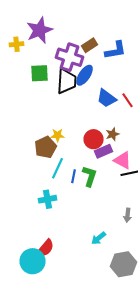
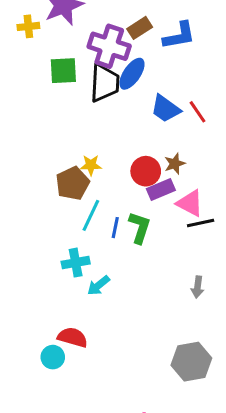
cyan arrow: (98, 238) -> (98, 285), moved
red semicircle: (46, 248) -> (73, 337), turned -114
cyan circle: (32, 261) -> (53, 357), size x0.6

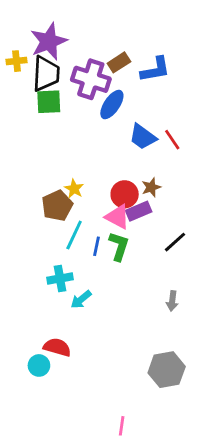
black trapezoid: (105, 83) -> (46, 74), moved
yellow star: (91, 165) -> (74, 189), turned 30
pink triangle: (190, 203) -> (118, 217), moved
black line: (201, 223) -> (175, 242), turned -30

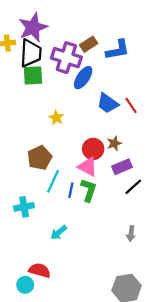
yellow star: (74, 189) -> (56, 118), moved
purple rectangle: (139, 211) -> (122, 167), moved
cyan cross: (60, 278) -> (24, 207), moved

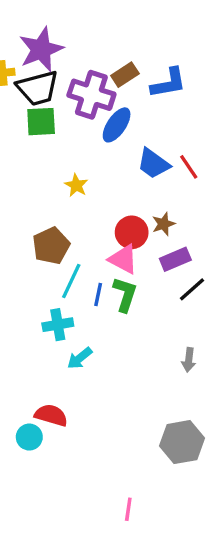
black trapezoid: (31, 53) -> (38, 88), turned 72
cyan cross: (24, 207) -> (58, 325), moved

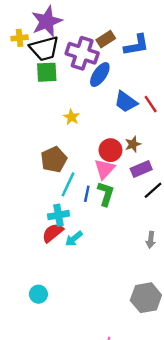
pink triangle: (123, 259) -> (105, 169), turned 45
red semicircle: (51, 415) -> (53, 233), moved, turned -55

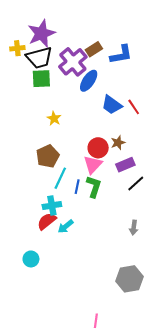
purple cross: (82, 53) -> (73, 62), turned 32
yellow star: (72, 117) -> (54, 118), moved
cyan circle: (38, 294) -> (31, 259), moved

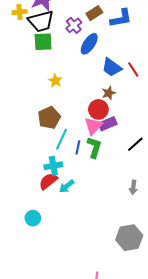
purple cross: (73, 62) -> (74, 25), size x0.6
brown star: (118, 143) -> (109, 93), moved
purple rectangle: (125, 165) -> (108, 124), moved

